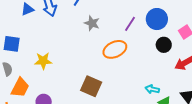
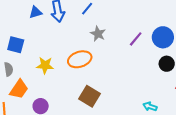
orange ellipse: (115, 49) -> (80, 59), moved

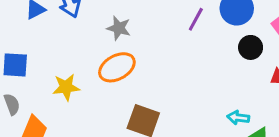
gray star: (98, 34) -> (119, 28), moved

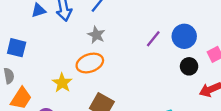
yellow star: (66, 87) -> (62, 83), moved, turned 30

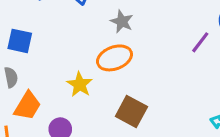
purple line: (153, 39) -> (200, 42), moved

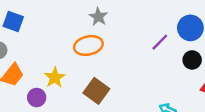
yellow star: (80, 84) -> (55, 77), moved

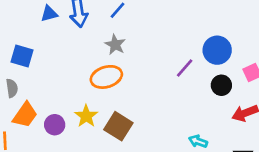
yellow star: (55, 77) -> (86, 116), moved
purple circle: (37, 98) -> (55, 125), moved

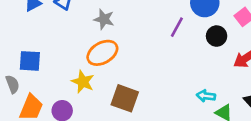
blue square: (22, 56) -> (30, 61), moved
yellow star: (86, 116) -> (83, 82), moved

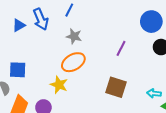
purple line: (177, 27) -> (121, 48), moved
brown square: (125, 98) -> (116, 87), moved

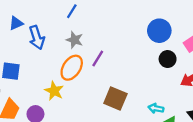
blue arrow: (41, 19) -> (37, 38), moved
purple line: (121, 48) -> (98, 58), moved
orange ellipse: (73, 62) -> (72, 68), turned -30

